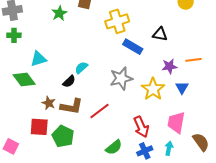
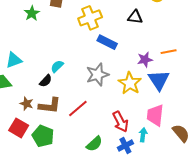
black triangle: (160, 34) -> (135, 17), moved
blue triangle: (182, 88) -> (159, 80), size x1.6
red square: (39, 127) -> (19, 128), turned 30
cyan arrow: (169, 148) -> (143, 135), moved

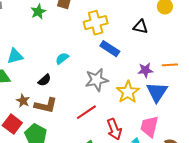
cyan semicircle: (57, 66) -> (62, 58), moved
red line: (78, 108) -> (86, 112), moved

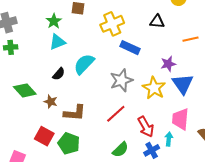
cyan triangle: (15, 56) -> (57, 42), moved
cyan semicircle: (62, 58) -> (84, 64), size x1.6
orange line: (170, 65) -> (191, 39), moved
black semicircle: (44, 80) -> (59, 74), moved
brown star: (23, 101) -> (51, 102), moved

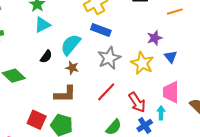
blue rectangle: (130, 48) -> (101, 30), moved
blue triangle: (183, 84) -> (171, 57), size x0.6
brown star: (51, 102) -> (72, 68), moved

